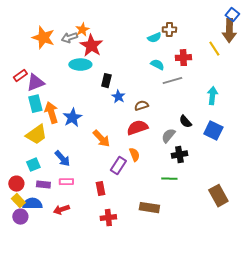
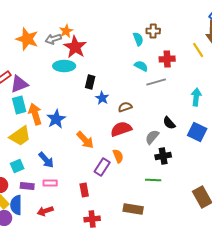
cyan semicircle: (154, 38) -> (138, 39), turned -88
blue semicircle: (32, 204) -> (16, 205), turned -90

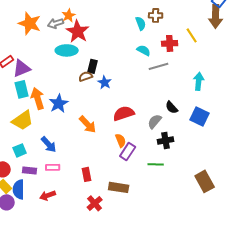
yellow line: (198, 50) -> (192, 35), moved
brown semicircle: (125, 107) -> (86, 76), moved
purple rectangle: (102, 167) -> (128, 151), moved
brown rectangle: (133, 209) -> (119, 187), moved
red cross: (92, 219) -> (95, 203), turned -35

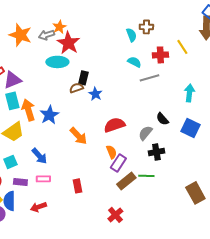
brown rectangle: (119, 187) -> (126, 181), moved, turned -48
red cross: (95, 203) -> (115, 215), moved

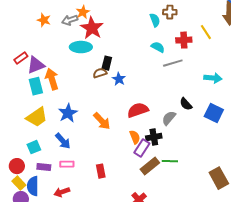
orange star: (20, 35) -> (44, 20), size x0.6
cyan arrow: (189, 93) -> (213, 78), turned 90
orange arrow: (28, 110) -> (52, 79), moved
blue star: (49, 115) -> (68, 113), moved
black cross: (156, 152) -> (154, 137), moved

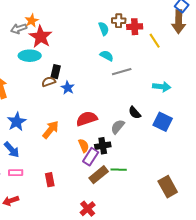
red cross: (184, 40) -> (135, 27), moved
orange arrow: (102, 121) -> (51, 130), turned -96

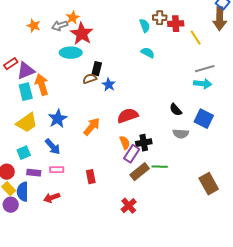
gray line: (122, 72) -> (205, 69), moved
gray semicircle: (118, 127) -> (181, 134), moved, turned -126

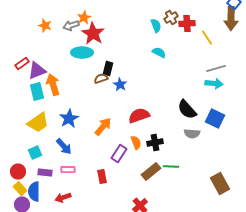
brown cross: (160, 18) -> (171, 18), turned -32
black semicircle: (176, 110) -> (187, 110), size x1.5
purple rectangle: (132, 154) -> (119, 154), moved

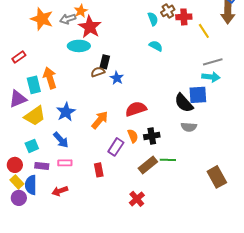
orange star: (45, 26) -> (42, 19), size x1.6
purple triangle: (37, 71) -> (18, 99), moved
blue square: (215, 119) -> (198, 95), moved, turned -30

